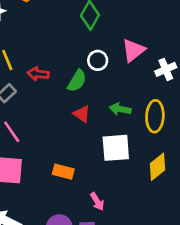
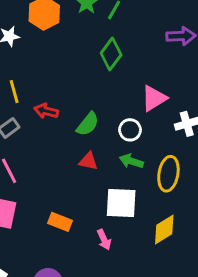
white circle: (98, 60) -> (130, 130), moved
red triangle: (82, 114) -> (88, 161), turned -30
pink arrow: (97, 201) -> (104, 240), moved

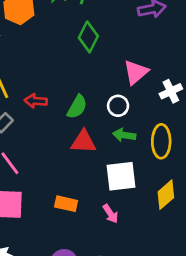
red triangle: (88, 161) -> (83, 142), size x1.4

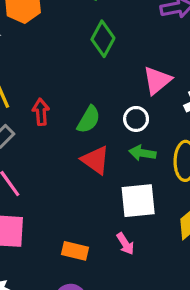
red arrow: (36, 101) -> (41, 112), turned 80
red triangle: (83, 142) -> (95, 160), turned 32
orange rectangle: (66, 204) -> (75, 251), moved

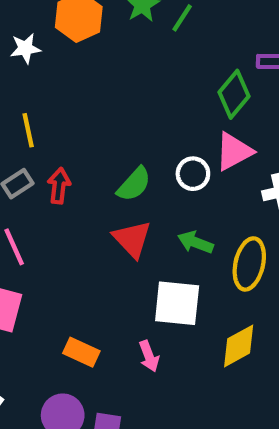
green diamond: (103, 39) -> (234, 94), moved
red arrow: (41, 112) -> (59, 186), moved
white circle: (136, 119) -> (193, 174), moved

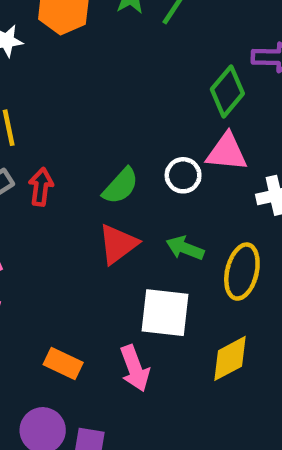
pink triangle: (234, 151) -> (227, 152), turned 33
red triangle: (132, 239) -> (118, 244), turned 36
pink arrow: (149, 356) -> (135, 368), size x1.4

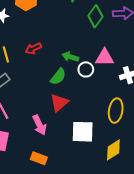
green diamond: (227, 91) -> (95, 16), moved
red arrow: (41, 187) -> (33, 48), moved, turned -119
green arrow: (185, 248) -> (70, 57), moved
pink arrow: (135, 368) -> (40, 125), moved

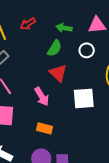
white circle: (86, 69) -> (87, 50), moved
red triangle: (59, 103) -> (58, 73), turned -30

